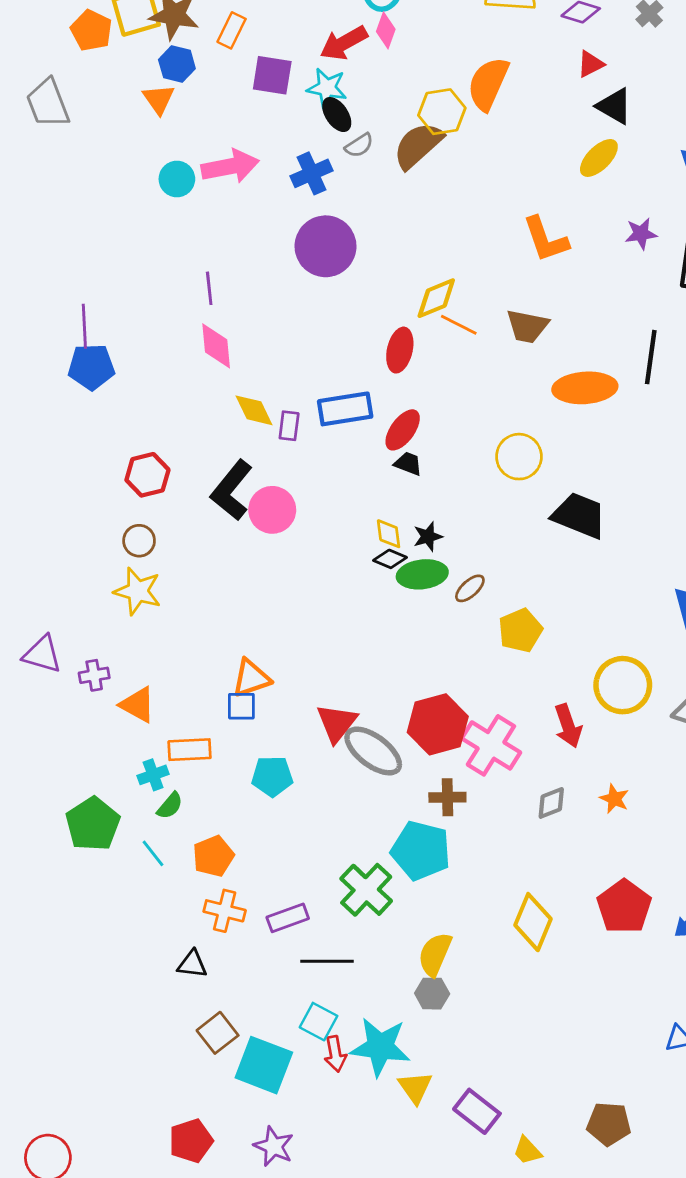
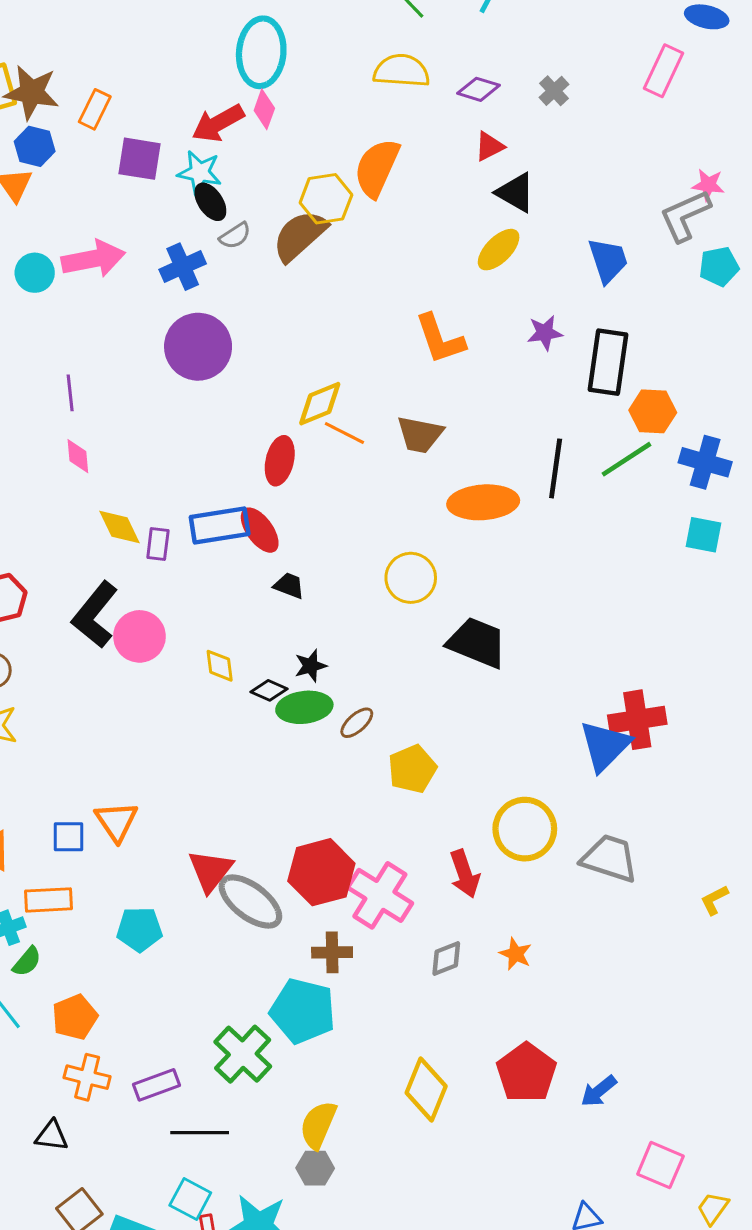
pink diamond: (216, 346) -> (78, 456), size x0.7
red ellipse: (403, 430) -> (260, 530), moved, turned -72
yellow diamond: (389, 534) -> (220, 666), moved
orange triangle: (251, 678) -> (116, 821), turned -45
blue square: (241, 706) -> (69, 837), moved

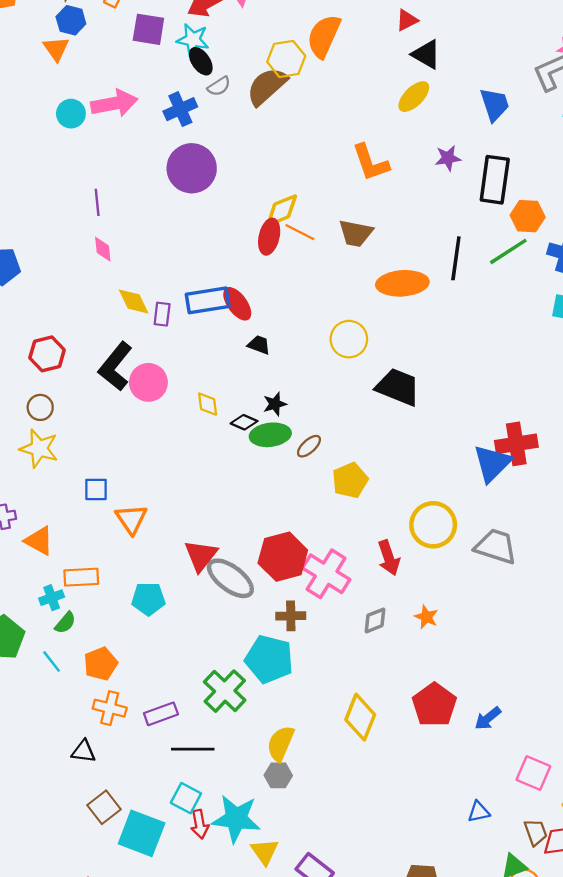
red ellipse: (280, 461) -> (269, 237), moved
blue square: (69, 837) -> (96, 489), moved

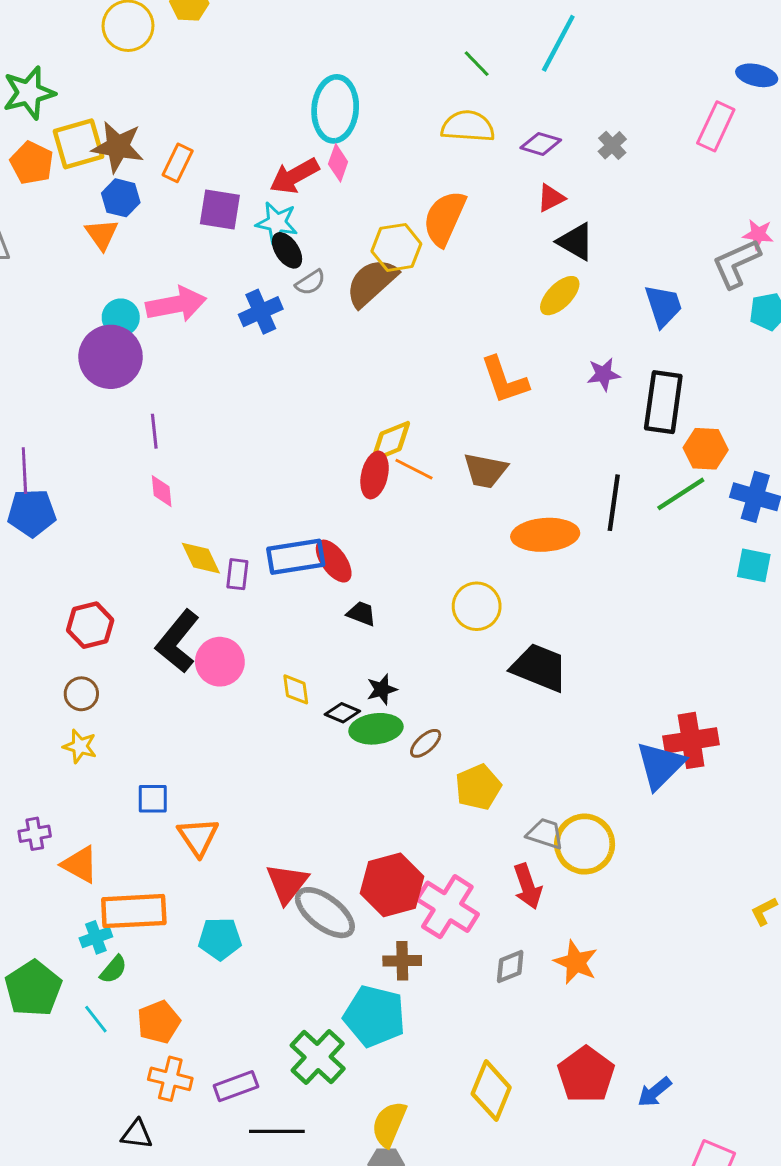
purple circle: (192, 168) -> (111, 357), moved
yellow star: (39, 448) -> (80, 746), size x0.7
gray trapezoid: (496, 546) -> (545, 834), moved, size x0.7
orange rectangle: (81, 577) -> (134, 911), size x1.4
orange star: (426, 617) -> (576, 962), size x1.4

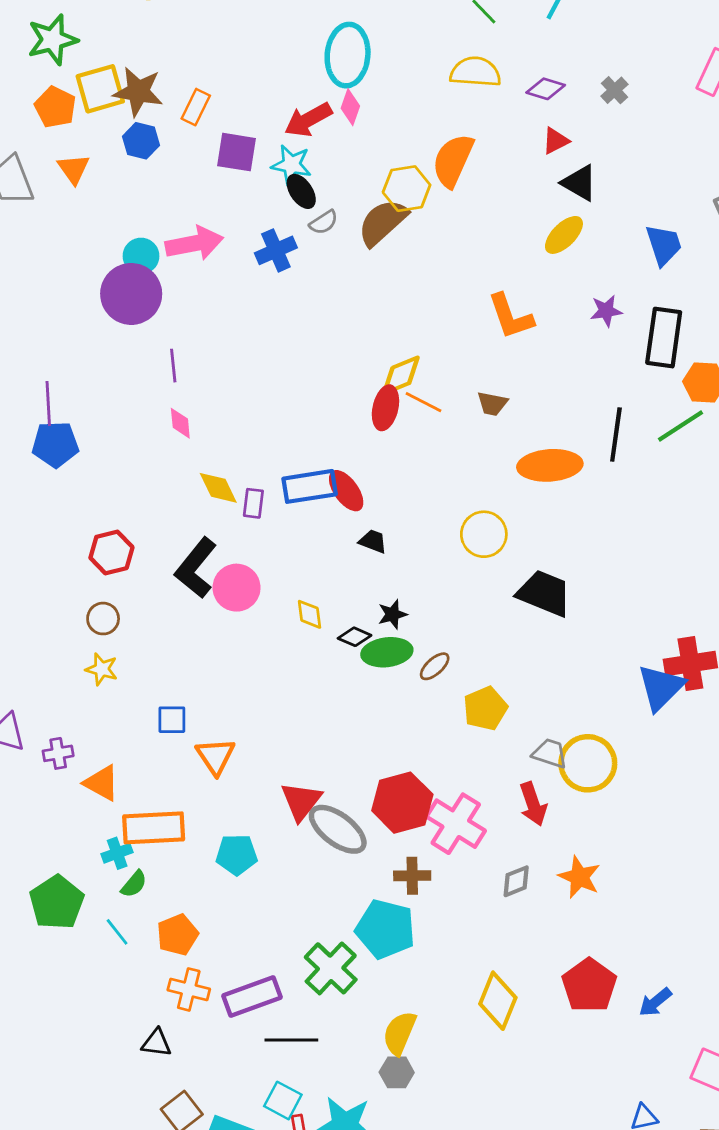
orange triangle: (102, 234) -> (74, 169), moved
brown trapezoid: (485, 471) -> (492, 404), size x0.7
purple rectangle: (236, 1086) -> (252, 997), size x1.4

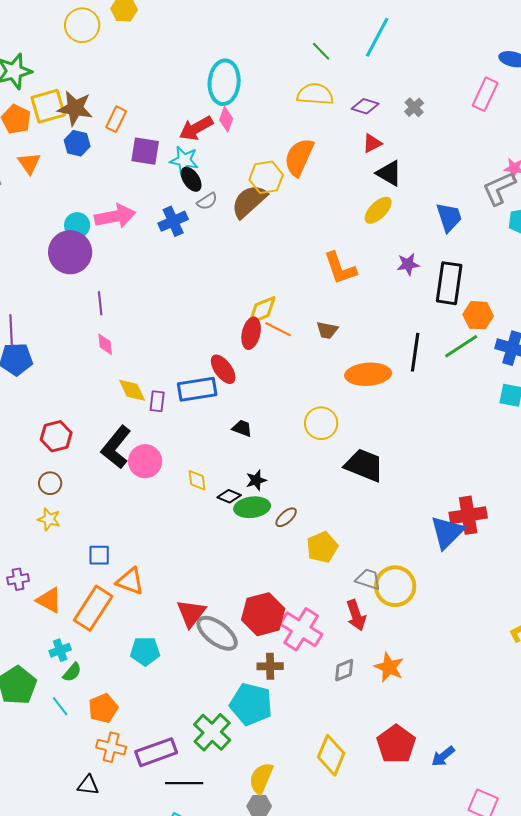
red ellipse: (346, 491) -> (223, 369), moved
orange triangle: (215, 756) -> (130, 581), turned -36
orange rectangle: (154, 828) -> (93, 608), moved, turned -54

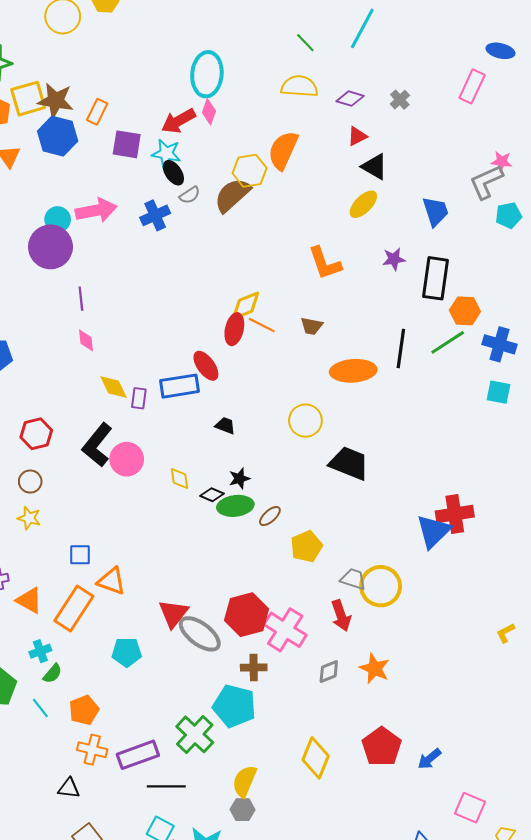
blue hexagon: (77, 143) -> (58, 136), size x1.5

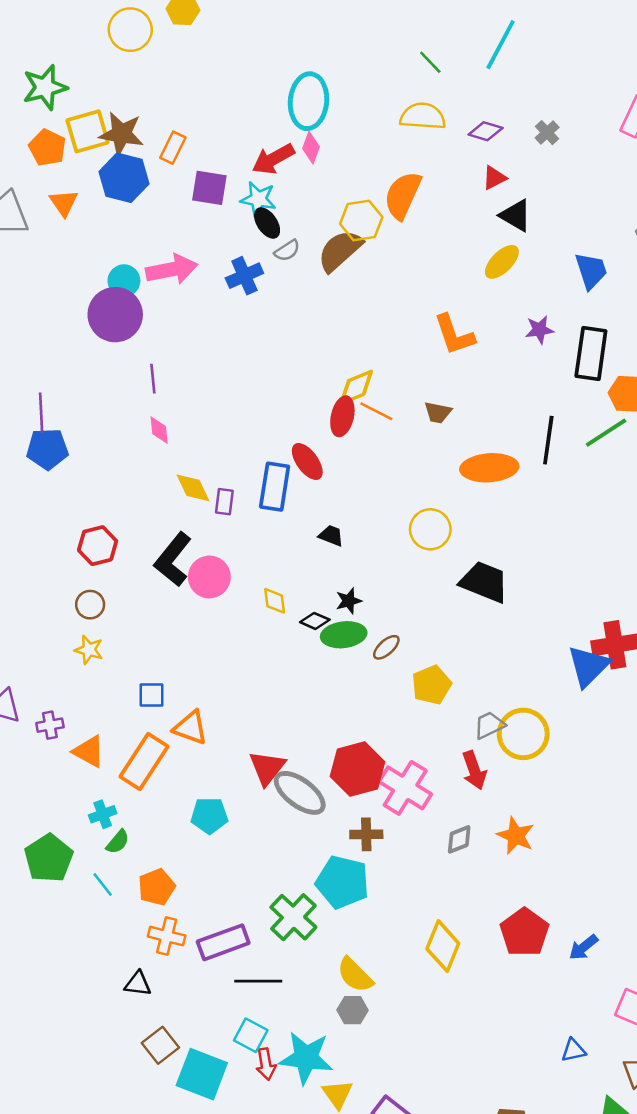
blue rectangle: (180, 386) -> (275, 487), turned -72
gray trapezoid: (353, 579) -> (489, 725), turned -44
yellow semicircle: (245, 781) -> (355, 975), turned -68

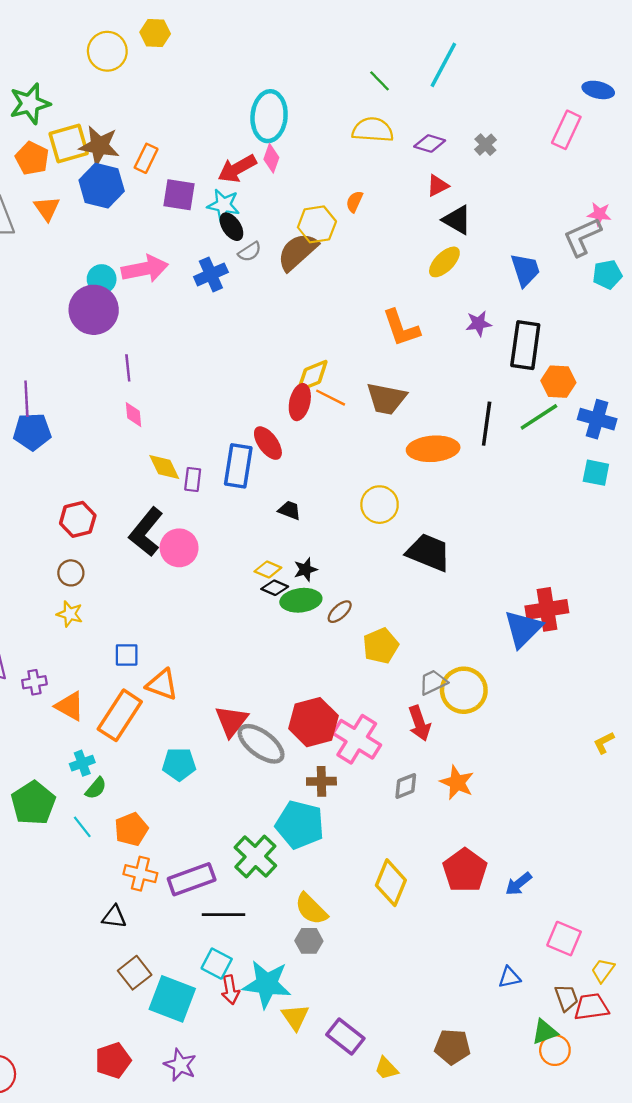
orange semicircle: (403, 195) -> (354, 202), size x0.5
brown trapezoid: (438, 413) -> (386, 399), size x1.6
yellow diamond: (275, 601) -> (268, 569), moved, turned -60

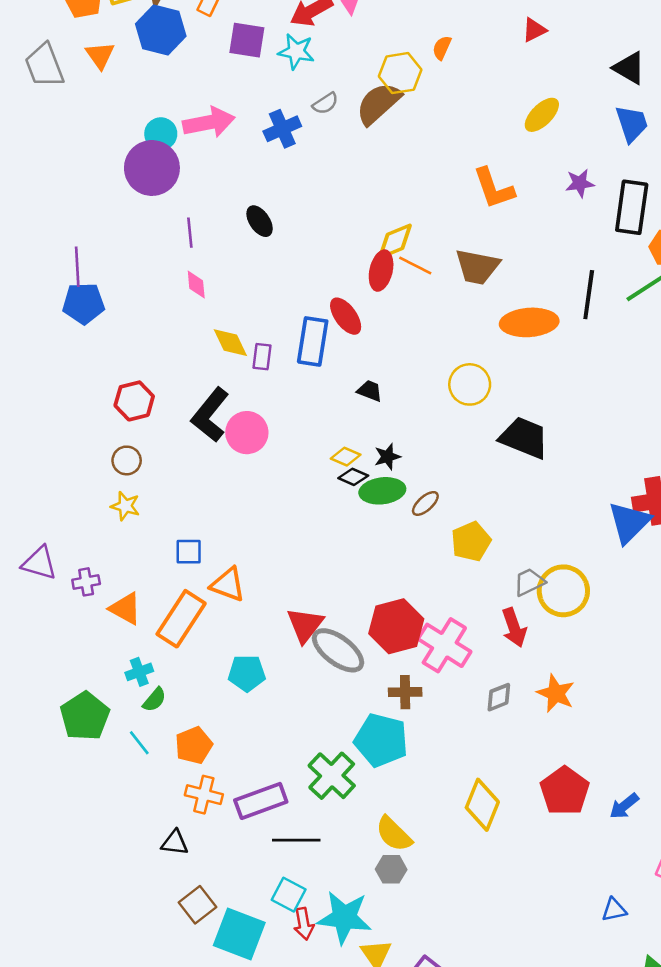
black triangle: (457, 220) -> (629, 68), moved
black ellipse: (231, 227) -> (260, 221), moved

